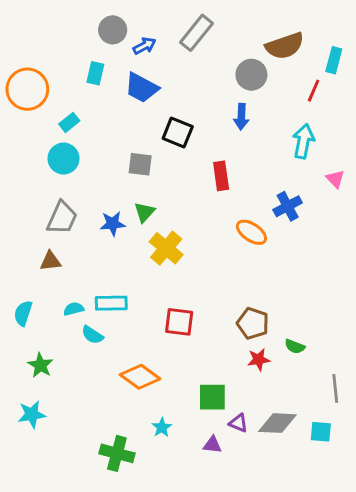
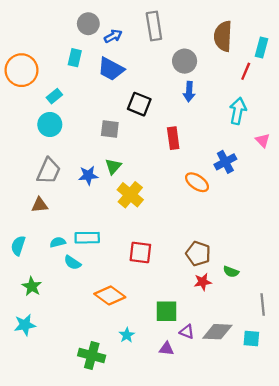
gray rectangle: (196, 33) -> (154, 26), turned -48
brown semicircle: (285, 46) -> (223, 36), turned 112
gray circle: (251, 75) -> (185, 61), moved

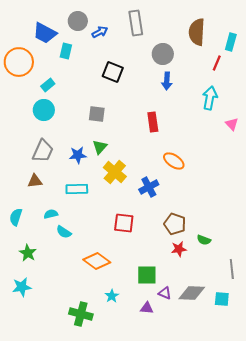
blue trapezoid: (111, 69) -> (45, 33), moved
black square: (139, 104) -> (113, 72), moved
blue cross: (225, 162) -> (149, 187), moved
cyan rectangle: (87, 238) -> (77, 189), moved

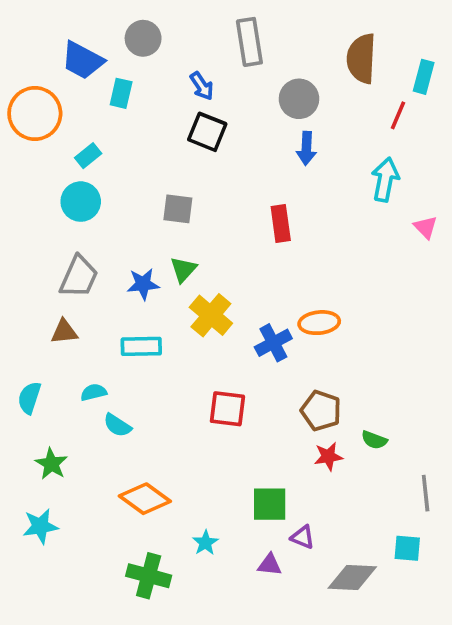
blue arrow: (100, 32) -> (202, 86), moved, turned 84
orange ellipse: (174, 161) -> (319, 323), moved, turned -40
orange diamond: (97, 261) -> (145, 499), moved
gray diamond: (192, 293) -> (352, 578), moved

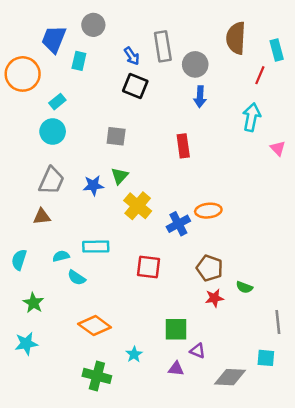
gray rectangle: (249, 42) -> (163, 46), moved
blue trapezoid: (83, 60) -> (54, 39), turned 84
cyan rectangle: (424, 77) -> (277, 50), turned -30
cyan rectangle: (141, 346) -> (96, 247), moved

